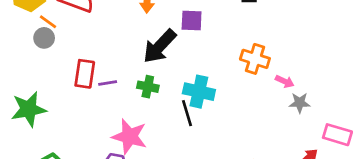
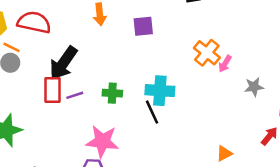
black arrow: (160, 46) -> (63, 63), moved
orange cross: (255, 59) -> (207, 53), turned 30
pink arrow: (285, 81) -> (225, 64), moved, turned 105

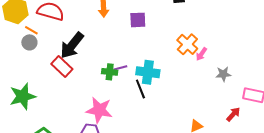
red rectangle: (52, 90) -> (62, 66), turned -50
purple line: (75, 95) -> (120, 68), moved

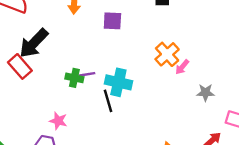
pink star: (99, 110) -> (58, 121), size x0.6

